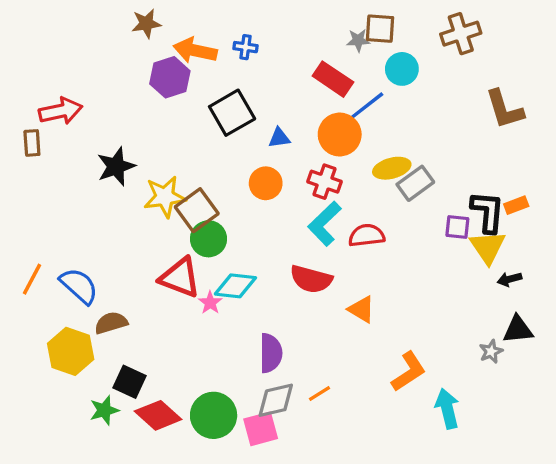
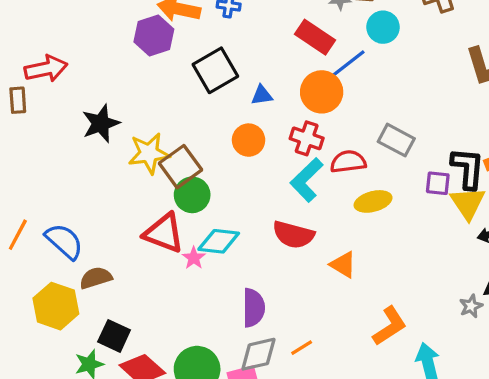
yellow ellipse: (392, 168) -> (373, 201), moved
gray rectangle: (415, 183) -> (396, 140), turned 64
red semicircle: (367, 235) -> (348, 162), moved

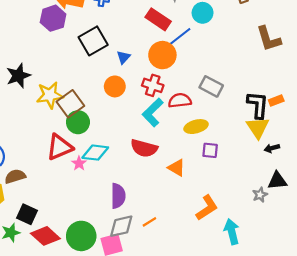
blue triangle: (262, 95) -> (123, 57), turned -40
purple square: (438, 183) -> (210, 150), moved
red triangle: (164, 233) -> (60, 147), turned -44

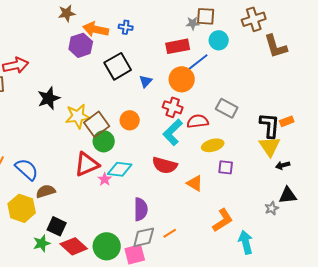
red rectangle: (158, 19) -> (178, 46), turned -45
brown L-shape: (269, 39) -> (276, 46), moved
orange circle: (115, 86) -> (130, 120), moved

